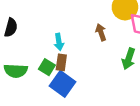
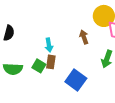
blue square: (63, 84) -> (76, 80), moved

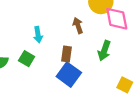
brown rectangle: (51, 62) -> (67, 54), moved

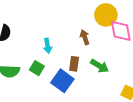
green arrow: (104, 51) -> (100, 66), moved, turned -78
blue square: (69, 75) -> (62, 81), moved

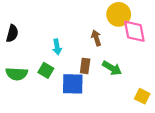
blue square: (62, 81) -> (73, 84), turned -35

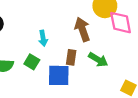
brown arrow: (96, 38) -> (82, 29), size x1.5

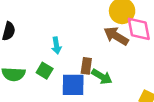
brown arrow: (82, 29) -> (116, 36), moved, turned -40
green arrow: (98, 60) -> (102, 77), moved

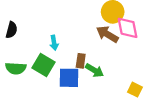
green square: (45, 71) -> (43, 65), size x1.5

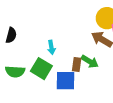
green arrow: (95, 70) -> (90, 61), moved

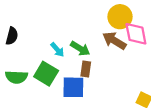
cyan arrow: (51, 47) -> (57, 50), turned -32
green arrow: (90, 61) -> (80, 49), moved

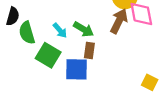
brown arrow: (114, 41) -> (119, 21), turned 85
green semicircle: (16, 77) -> (27, 33), moved, turned 70

